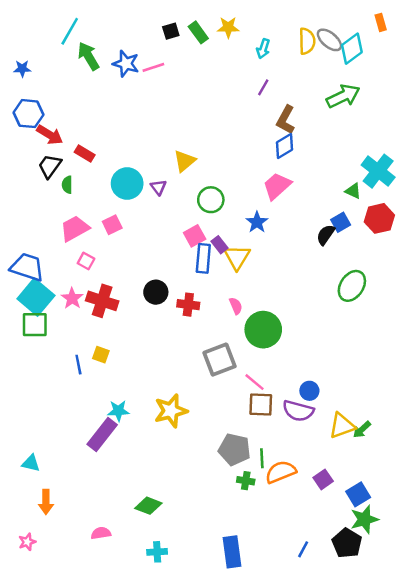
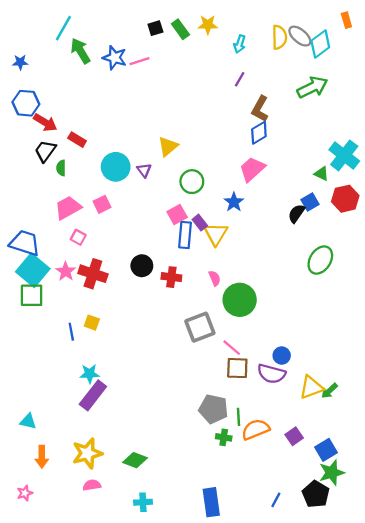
cyan star: (118, 411) -> (90, 374), moved
yellow star: (171, 411) -> (87, 453), moved

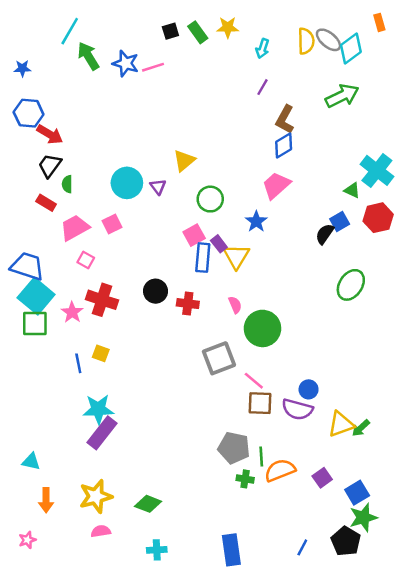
red rectangle: (77, 140) -> (46, 203), moved
pink star: (66, 271) -> (72, 312), moved
cyan star: (90, 374) -> (98, 409), size x1.4

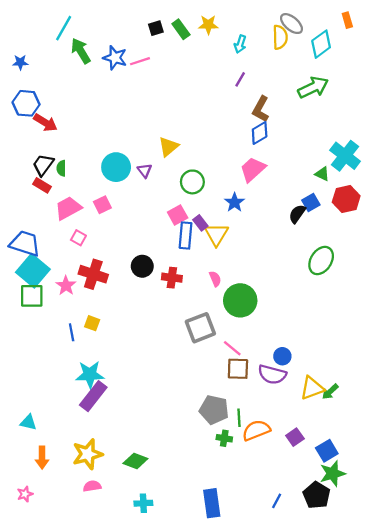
gray ellipse: (328, 40) -> (291, 24), moved
black trapezoid: (50, 165) -> (43, 165), moved

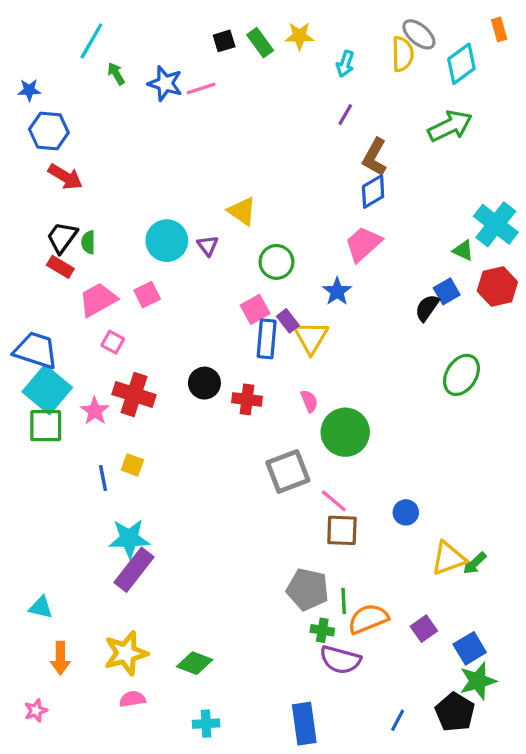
green arrow: (81, 51) -> (116, 74), size x0.6
blue hexagon: (26, 103) -> (49, 131), moved
yellow triangle: (168, 147) -> (242, 211), turned -45
purple semicircle: (272, 374) -> (340, 660), moved

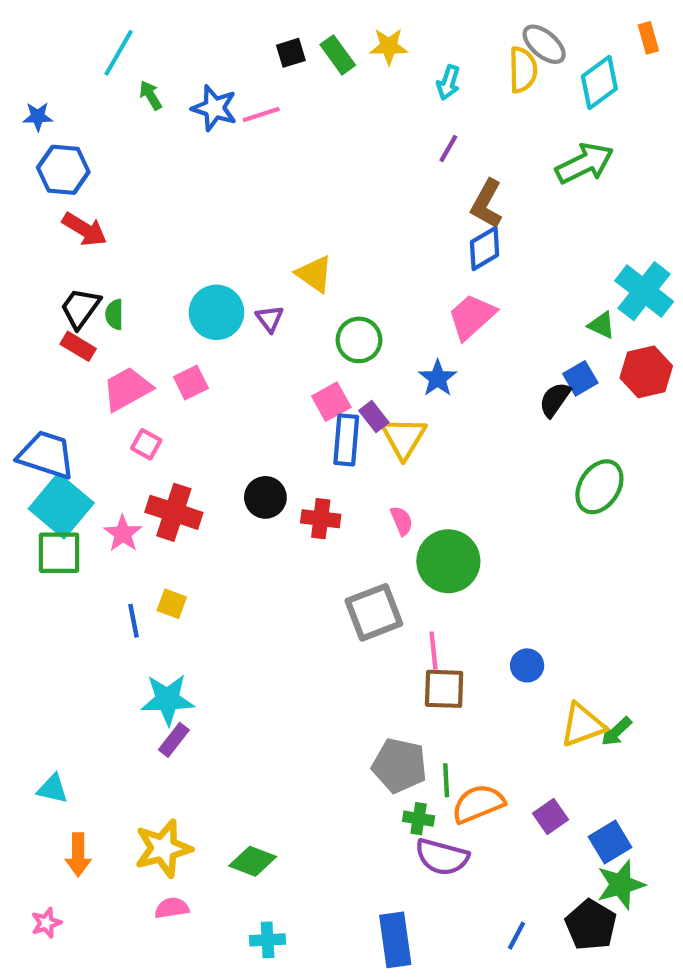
pink line: (334, 501) -> (433, 651), turned 44
purple rectangle: (134, 570) -> (174, 740), size x0.6

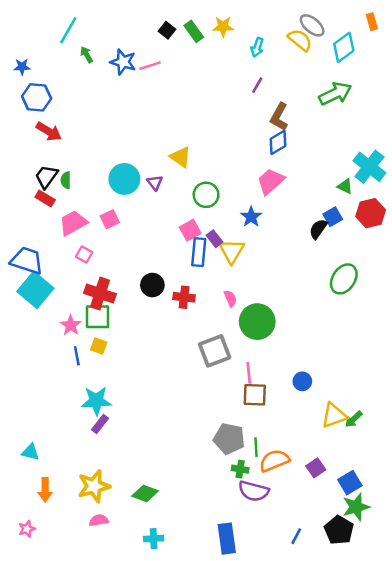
black square: (291, 53) -> (167, 30), turned -35
yellow semicircle: (523, 70) -> (300, 40), turned -50
pink star: (123, 534) -> (71, 325), moved
green square: (59, 553) -> (98, 317), moved

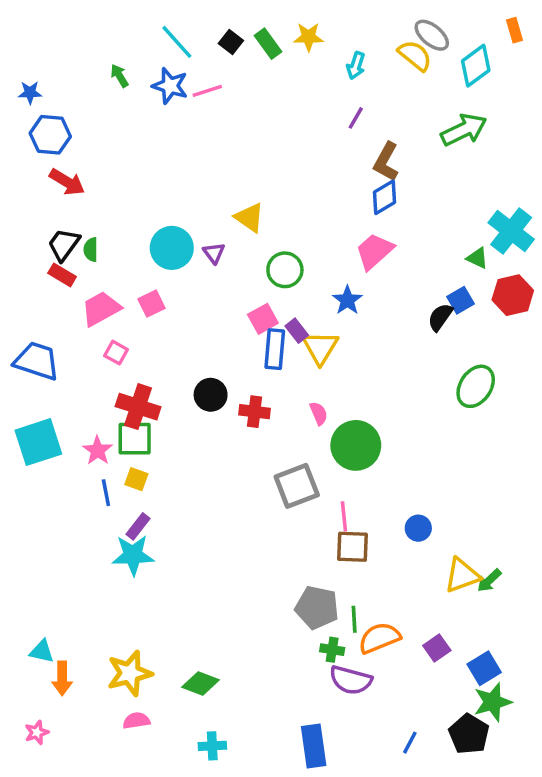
cyan line: (68, 30) -> (177, 42), moved, turned -72
cyan square: (35, 290) -> (38, 442), moved, turned 32
purple rectangle: (100, 424) -> (138, 526), moved
cyan triangle: (30, 452) -> (42, 651), moved

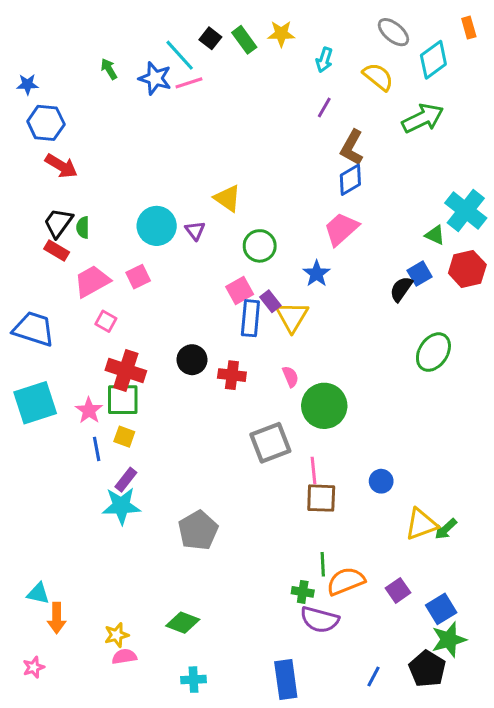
cyan line: (177, 42) -> (180, 55), moved
yellow semicircle: (415, 55) -> (378, 77), moved
gray pentagon: (317, 607) -> (198, 530), moved, turned 30
yellow star: (130, 673) -> (117, 635), moved, size x0.6

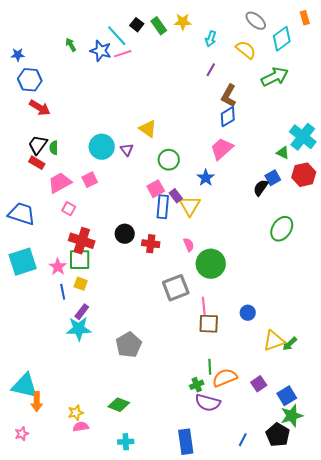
green cross: (303, 592) -> (197, 385), turned -32
cyan triangle: (38, 593) -> (25, 386), size x1.8

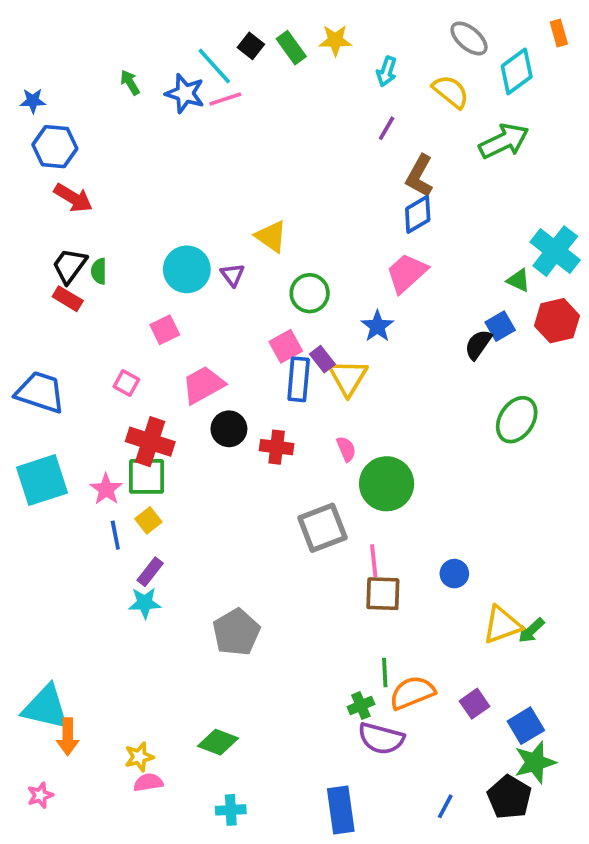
pink trapezoid: (60, 183) -> (203, 385), moved
yellow square: (81, 284) -> (148, 520), turned 32
cyan star: (79, 329) -> (145, 603), size x0.7

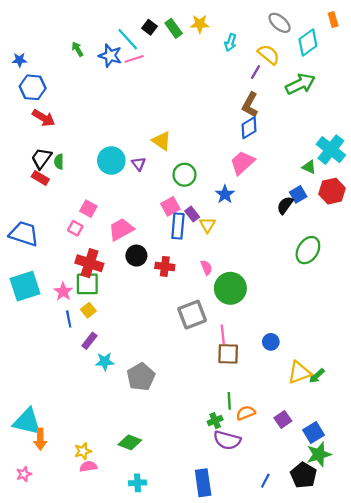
purple line: (387, 128) -> (256, 72), moved
pink square: (165, 330) -> (88, 209), moved, turned -35
yellow triangle: (348, 377) -> (207, 225), size x0.7
cyan star: (145, 603) -> (105, 362), moved
orange semicircle: (412, 693) -> (246, 413), size x0.7

